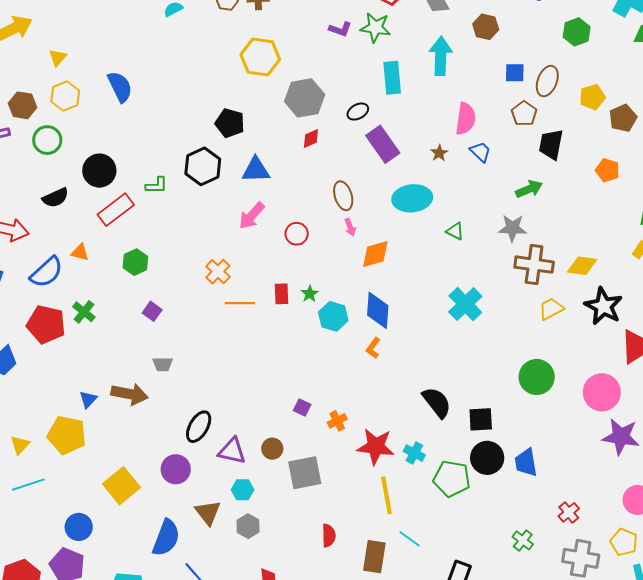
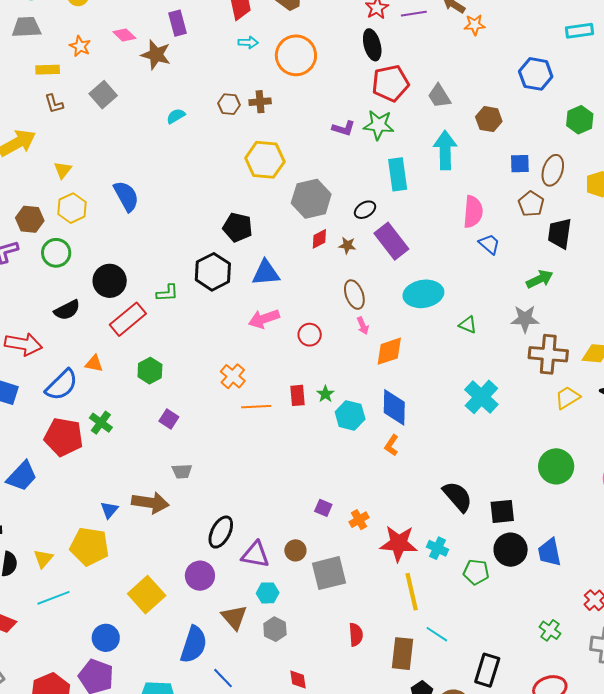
brown star: (439, 153) -> (347, 245), moved, turned -30
pink arrow: (252, 216) -> (264, 319), turned 32
green pentagon: (452, 479) -> (476, 572), size x0.7

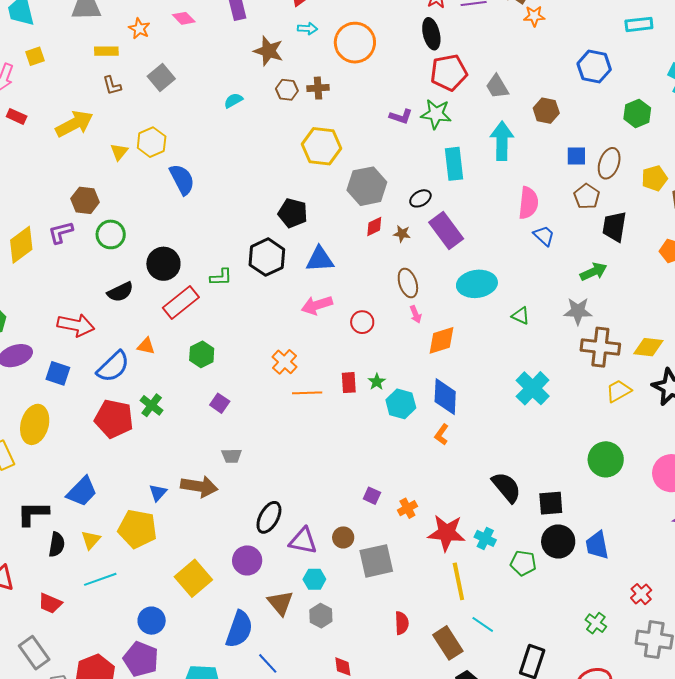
brown star: (156, 55) -> (268, 51), moved
yellow hexagon: (72, 208) -> (152, 142), moved
blue trapezoid: (22, 476) -> (82, 492), moved
brown rectangle: (402, 654) -> (448, 643), turned -40

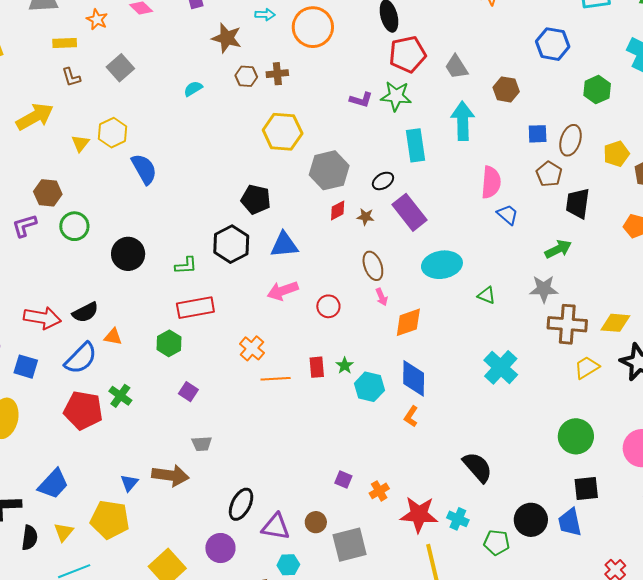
black semicircle: (120, 292) -> (85, 312), moved
red rectangle: (181, 302) -> (195, 308), moved, turned 30
black square: (551, 503) -> (586, 488), moved

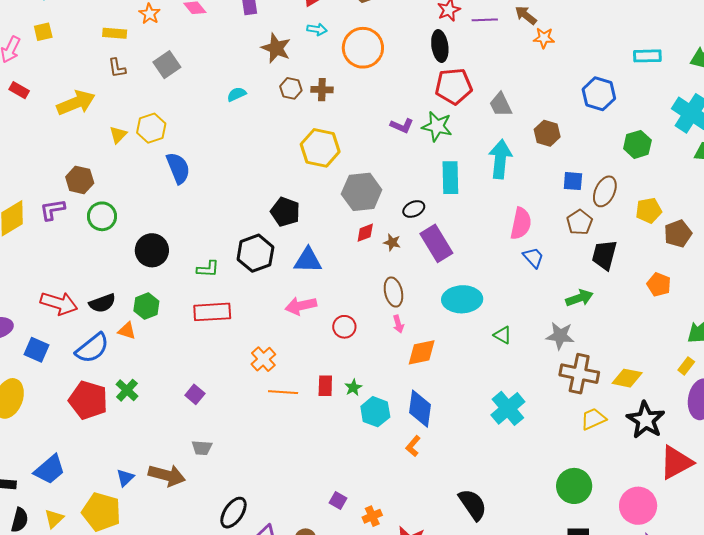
green hexagon: (169, 343) -> (146, 306), moved

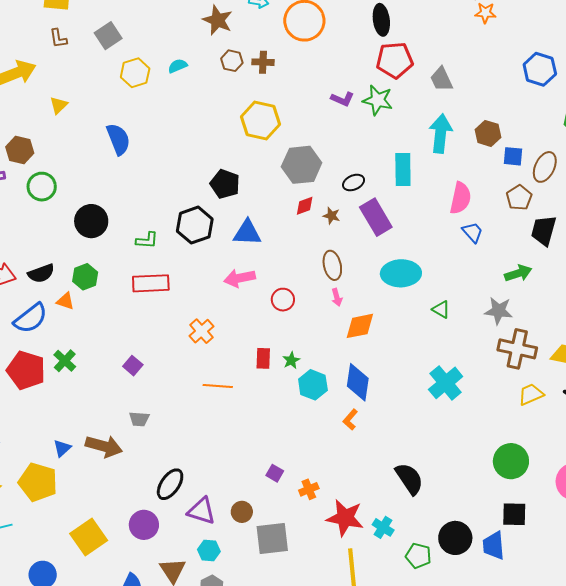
yellow hexagon: (151, 128) -> (135, 73), moved
brown hexagon: (547, 133) -> (488, 133), moved
cyan rectangle: (450, 178) -> (403, 170), moved
orange line: (283, 392) -> (218, 386), moved

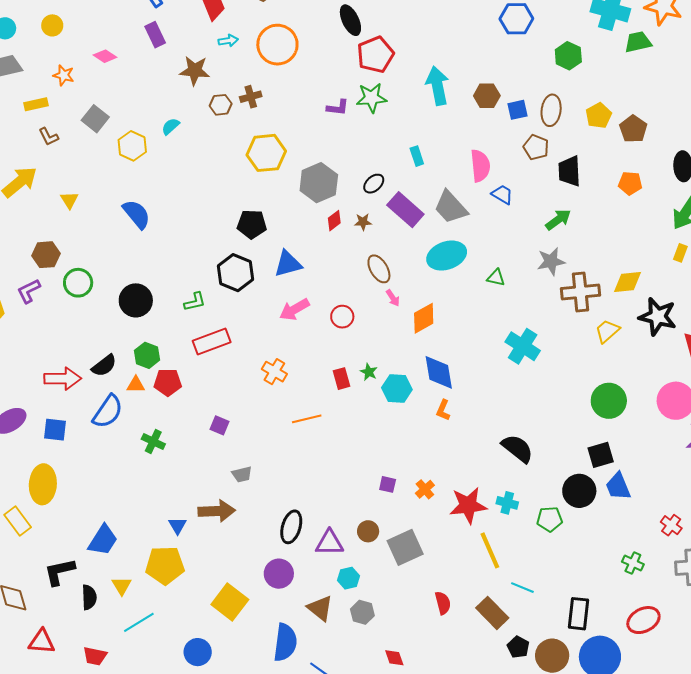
gray trapezoid: (441, 79) -> (451, 207), moved, size x1.4
cyan arrow: (441, 134) -> (437, 86), moved
cyan rectangle: (403, 170) -> (417, 156), size x0.6
red pentagon: (26, 370) -> (168, 382), moved, size x0.7
black square: (514, 514) -> (601, 455), moved

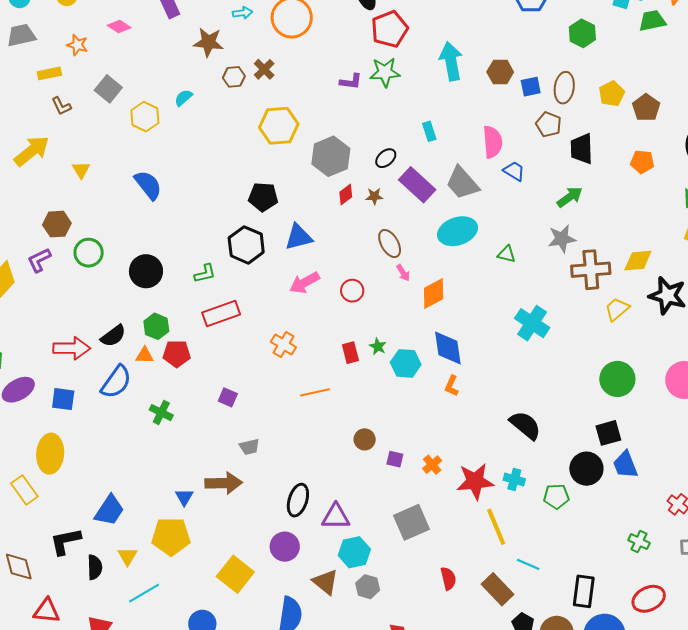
brown cross: (251, 97) -> (264, 69), turned -30
brown circle: (368, 531) -> (365, 439), moved
cyan hexagon: (349, 578) -> (354, 552), size x1.4

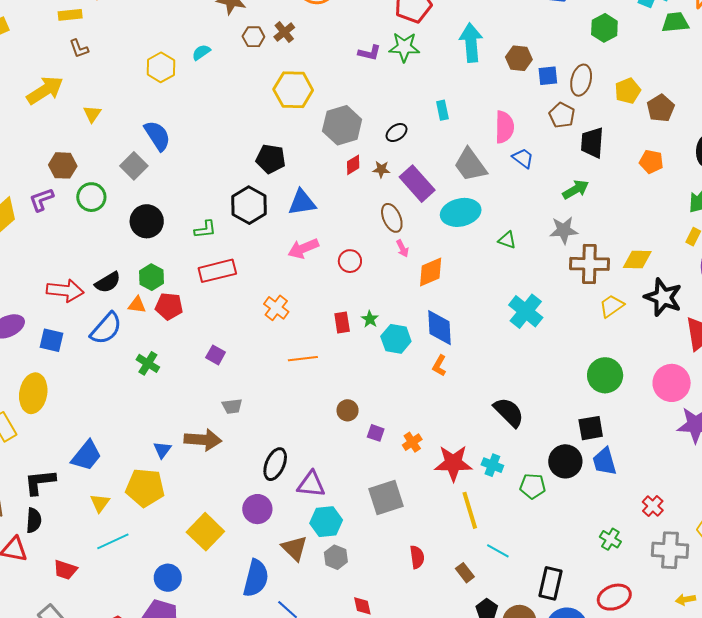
gray square: (108, 89) -> (134, 166), moved
purple rectangle: (417, 185) -> (417, 184), moved
black semicircle: (95, 567) -> (34, 520), moved
brown rectangle: (497, 589) -> (465, 573), size x0.6

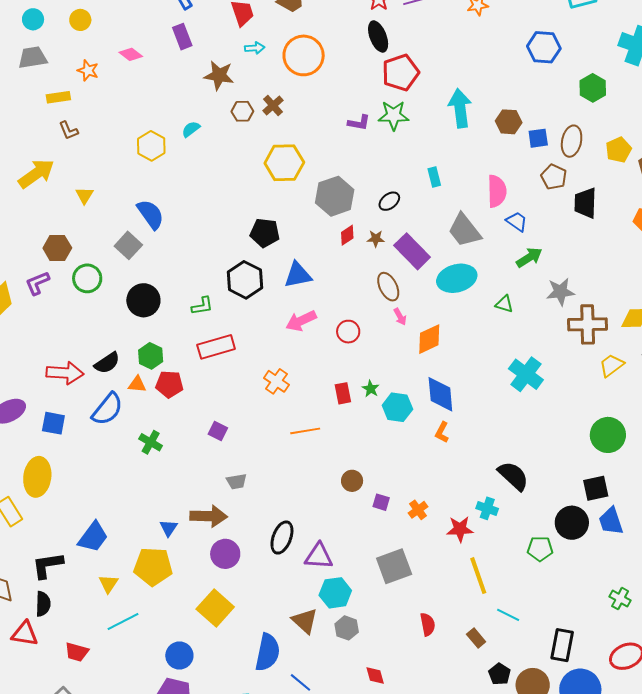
green arrow: (576, 190) -> (529, 257), moved
red star: (453, 463) -> (460, 529), size x0.7
cyan cross: (492, 465) -> (487, 508), moved
purple circle: (257, 509) -> (225, 554), moved

